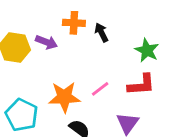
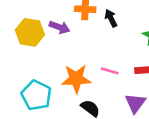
pink line: (100, 89) -> (110, 71), turned 54

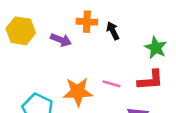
yellow hexagon: (30, 32) -> (21, 31), moved

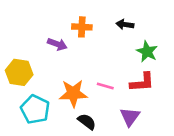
yellow hexagon: (21, 31) -> (19, 72), moved
black arrow: (113, 31) -> (125, 25), moved, turned -56

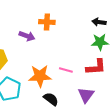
black arrow: (125, 25) -> (99, 22), moved
green star: (147, 52) -> (100, 42), turned -30

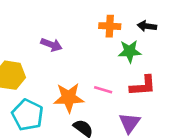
orange cross: (47, 22) -> (110, 26), moved
green star: (100, 42) -> (130, 51), moved

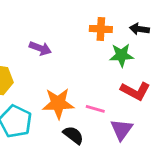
red L-shape: (143, 86) -> (135, 91), turned 32
pink line: (103, 90) -> (95, 109), moved

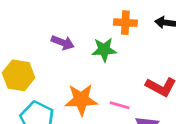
green star: (122, 55) -> (104, 50), moved

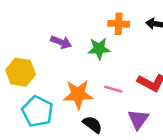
pink line: (120, 105) -> (113, 89), moved

